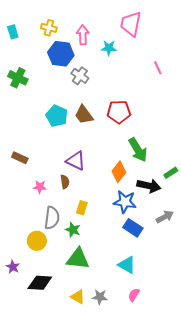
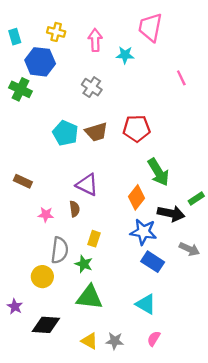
blue hexagon: (61, 54) -> (40, 62), moved
brown trapezoid: (84, 115) -> (96, 132), turned -70
gray arrow: (165, 217) -> (189, 249), turned 54

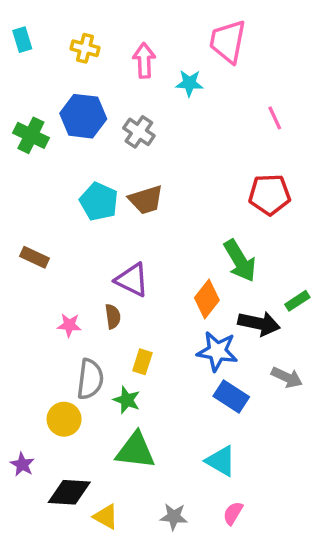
cyan rectangle: (15, 37) -> (22, 40), moved
blue hexagon: (40, 62) -> (83, 116), moved
red pentagon: (137, 128) -> (270, 195), moved
brown rectangle: (23, 181) -> (34, 257), moved
yellow triangle: (89, 341) -> (106, 517), moved

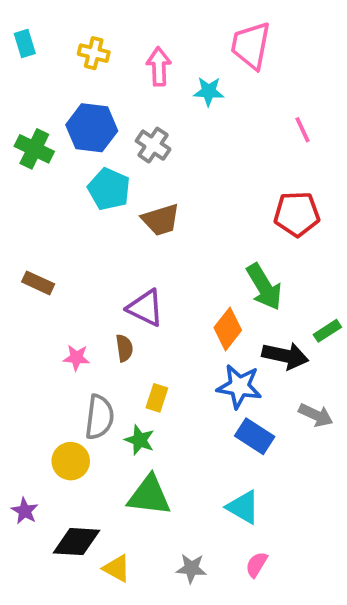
cyan pentagon: (99, 202) -> (109, 189), moved

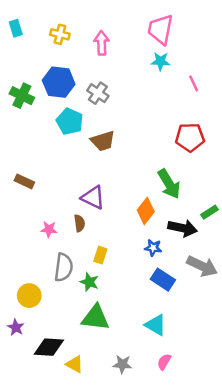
cyan star: (209, 91) -> (160, 61), moved
blue star: (239, 386) -> (153, 248), size x0.6
gray arrow: (316, 415) -> (202, 266), size x1.4
yellow circle: (71, 461) -> (29, 296), moved

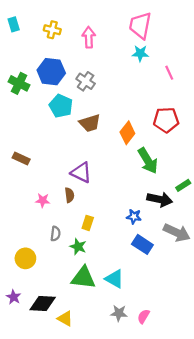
orange diamond: (146, 211) -> (127, 133), moved
gray semicircle: (64, 267) -> (55, 234), size x0.6
cyan triangle: (156, 325) -> (115, 279), moved
purple star: (16, 327) -> (14, 297), moved
gray star: (122, 364) -> (119, 313), moved

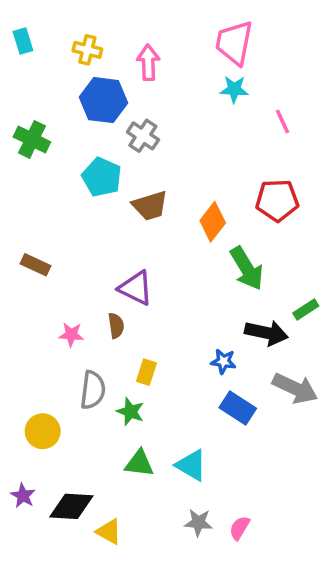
blue hexagon: (51, 72) -> (104, 100), moved
gray semicircle: (55, 234) -> (93, 390), size x1.5
green triangle: (83, 278) -> (139, 463), size x0.7

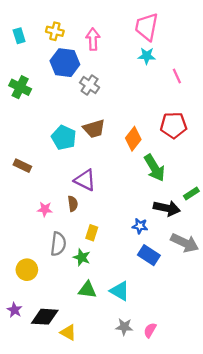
cyan rectangle: (23, 41) -> (19, 36), moved
cyan pentagon: (102, 177) -> (64, 138), moved

